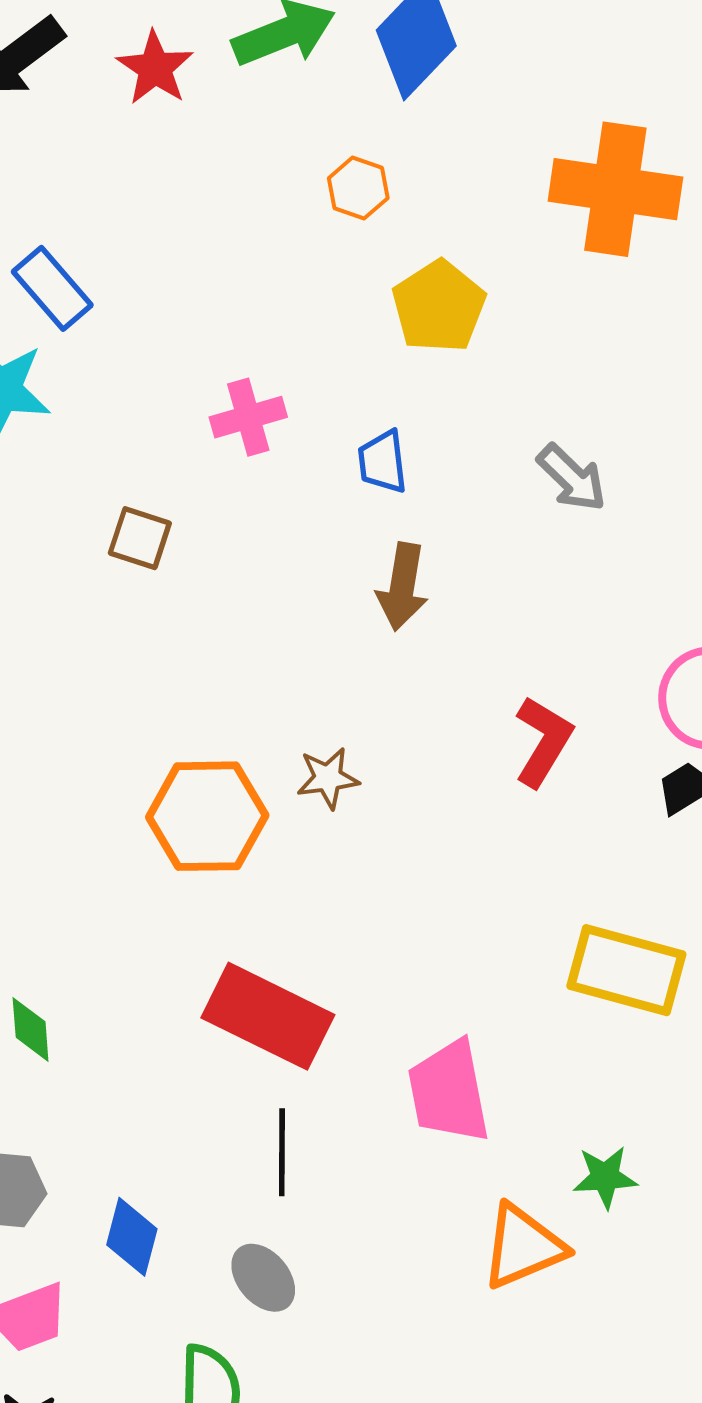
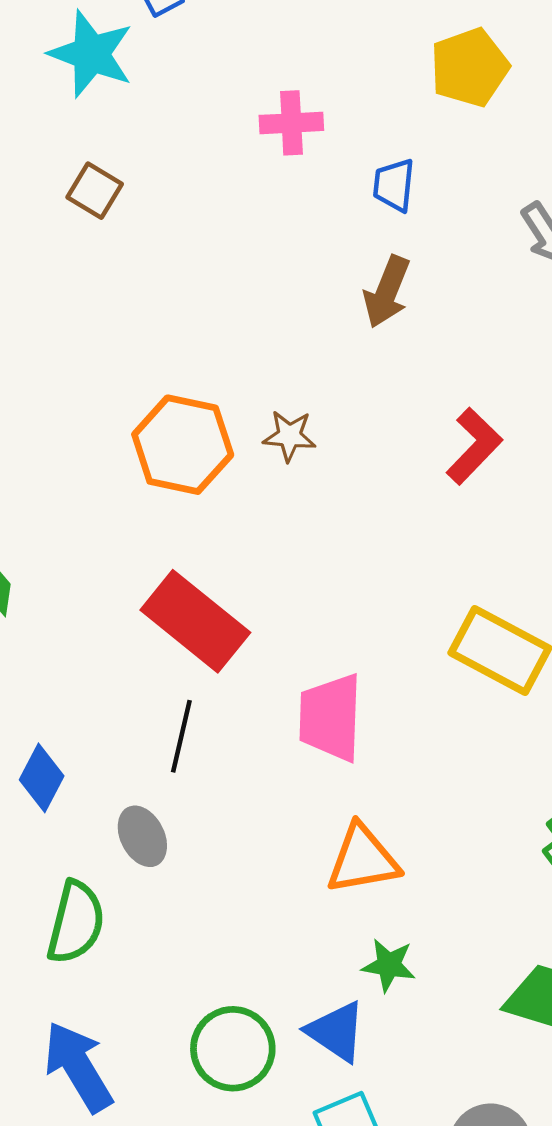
brown square: (140, 538) -> (95, 191), moved
green star: (605, 1177) -> (389, 965), moved

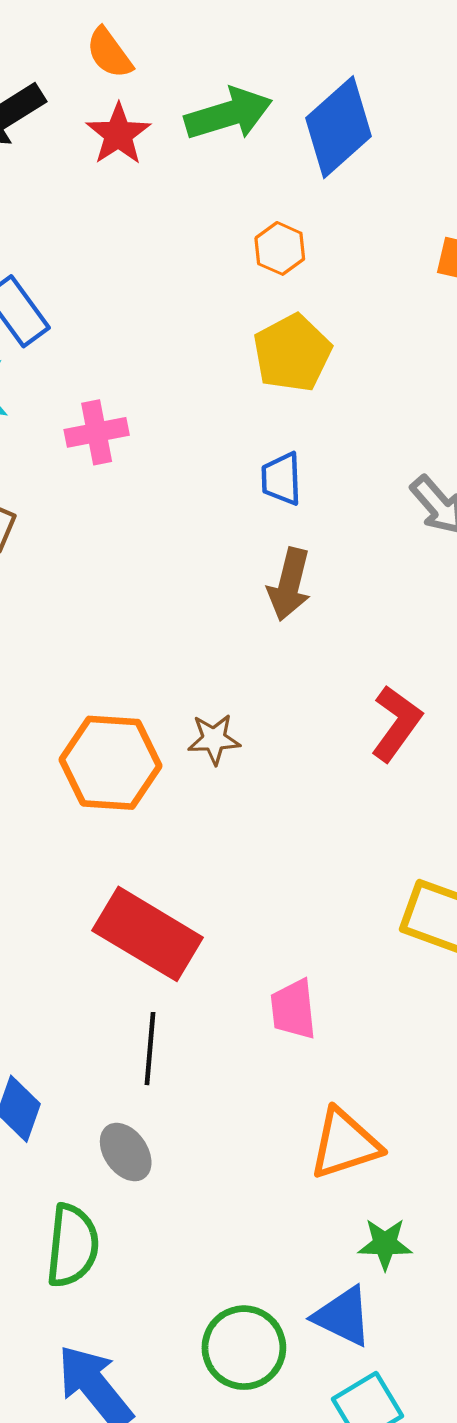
yellow pentagon: (469, 67) -> (292, 353), moved
pink cross: (291, 123) -> (97, 432), moved
pink trapezoid: (330, 717) -> (293, 1009), size x0.7

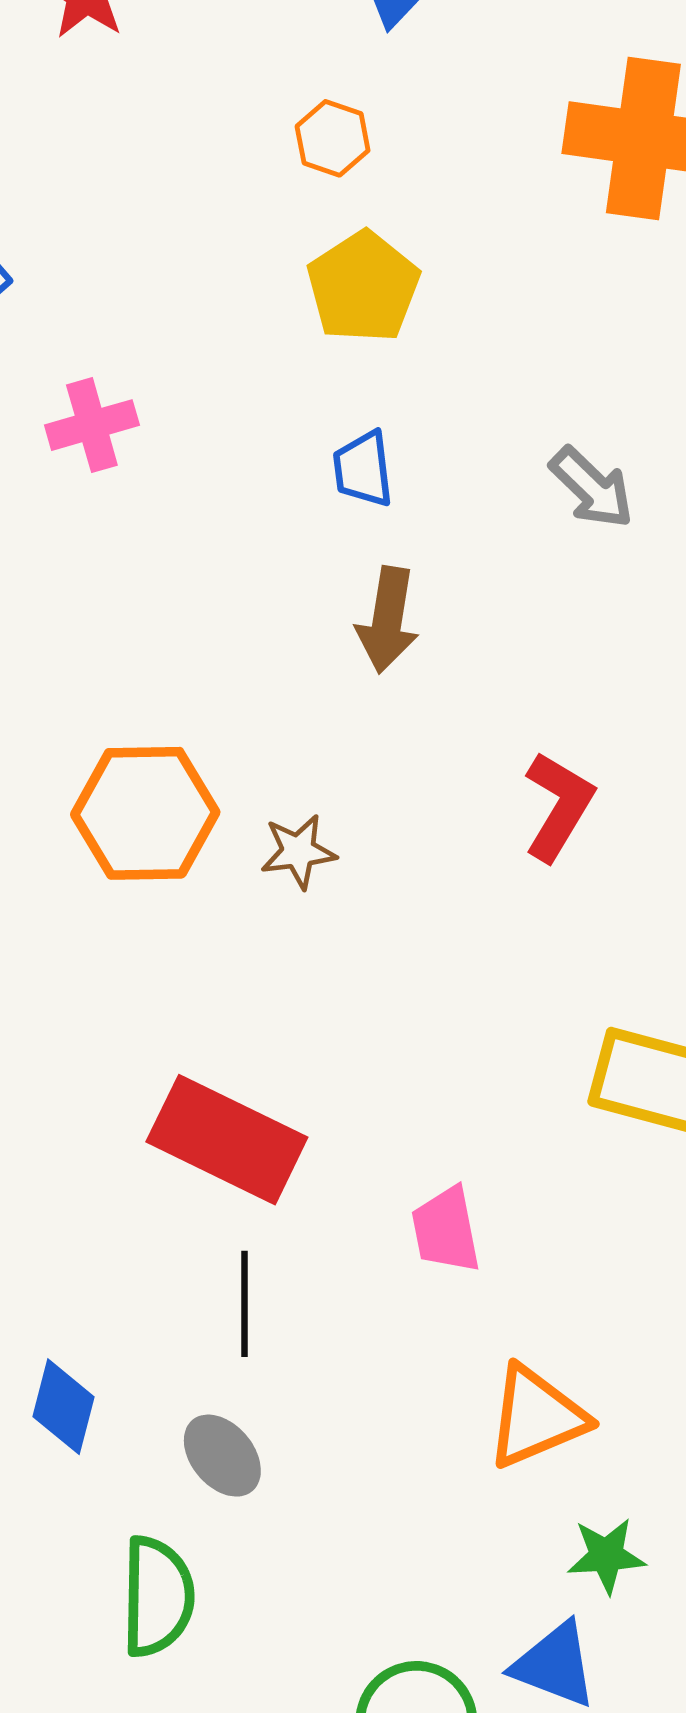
orange hexagon: (111, 763) -> (145, 813), moved

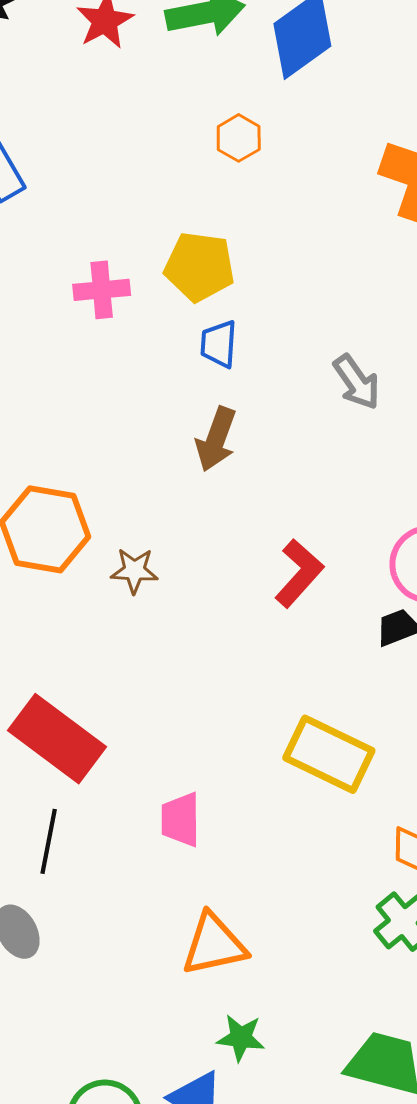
yellow pentagon: (363, 287) -> (199, 267), moved, turned 30
pink cross: (92, 425) -> (102, 290), moved

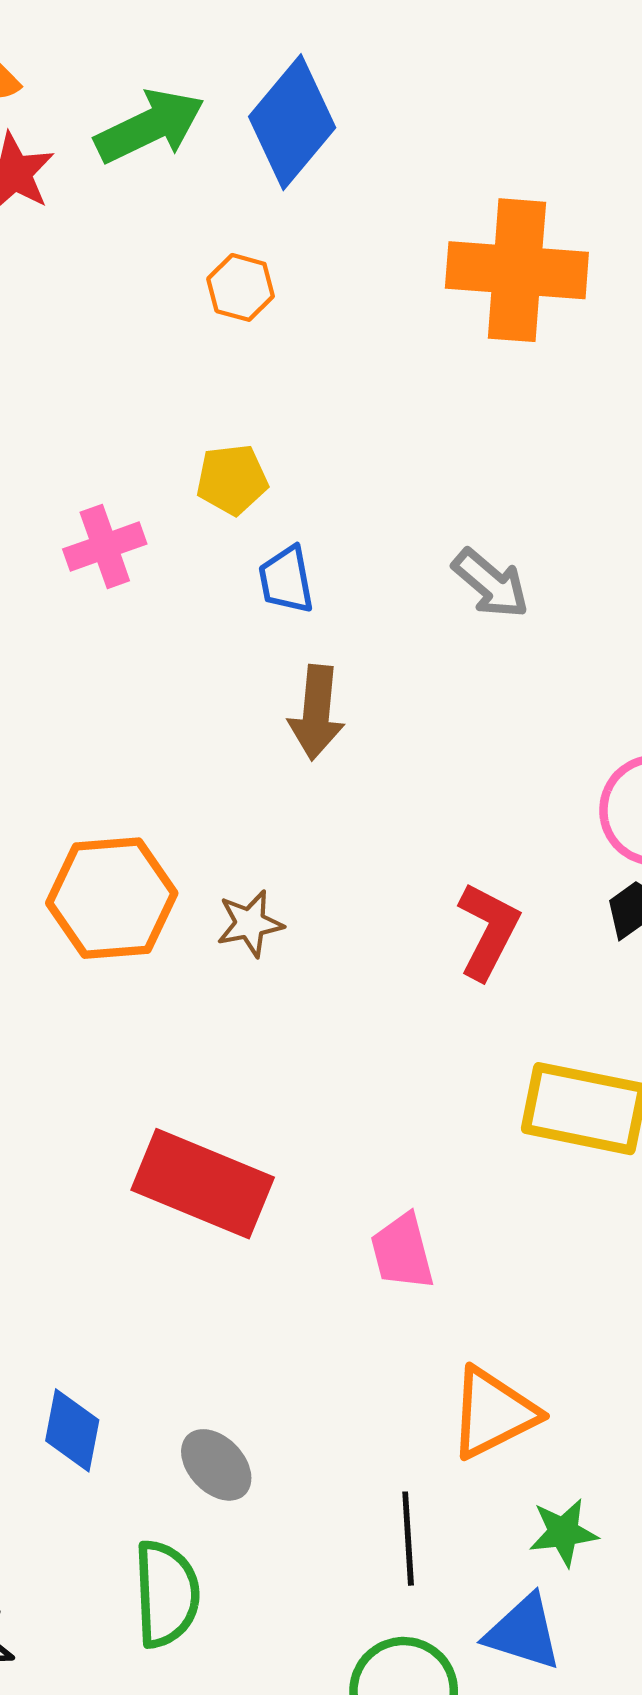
yellow pentagon: (199, 267) -> (232, 480), size x0.7
red L-shape: (299, 573) -> (488, 931), moved
black line: (49, 841) -> (408, 1539), moved

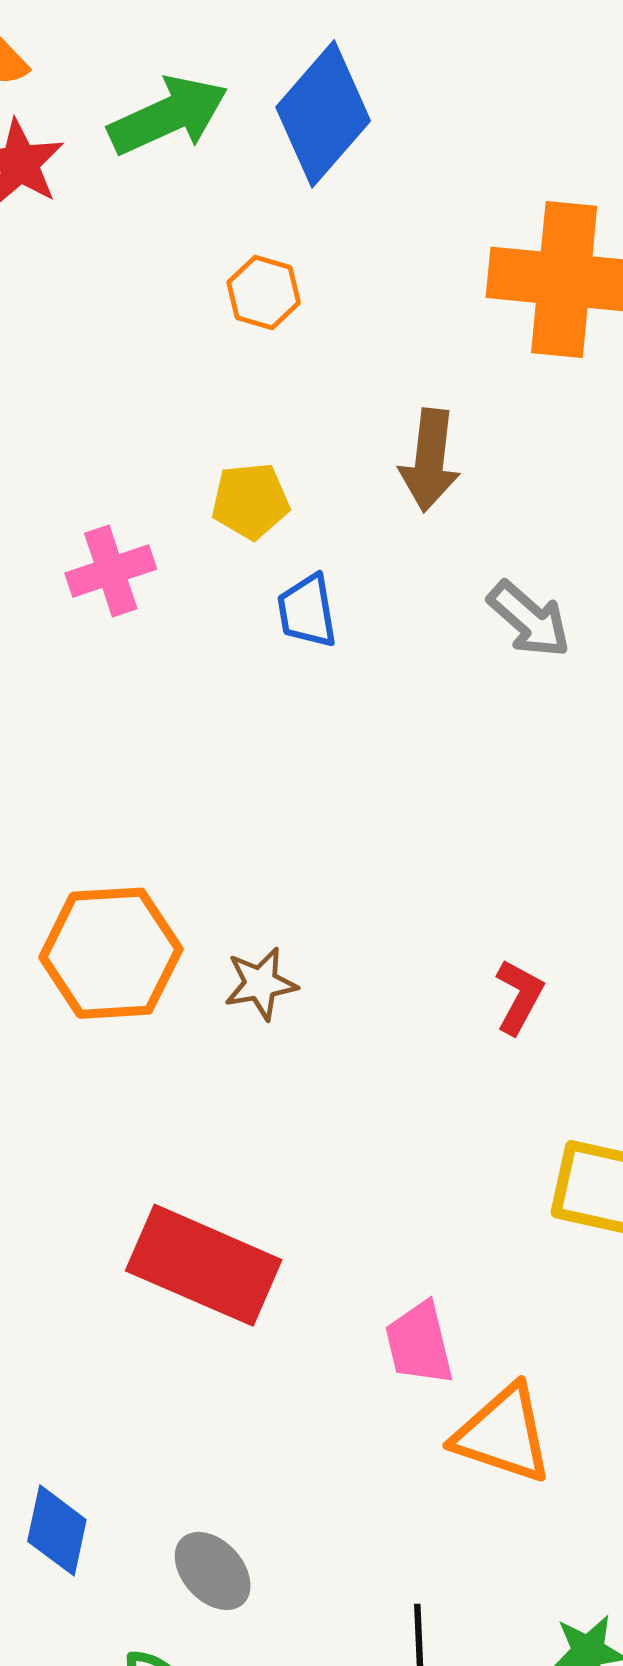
brown arrow: (316, 713) -> (430, 460), moved
red L-shape: (488, 931) -> (519, 997), size x0.7
orange triangle: (493, 1413) -> (503, 1434), moved, turned 44

